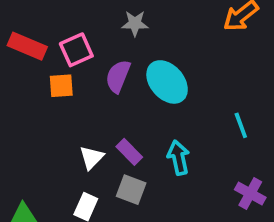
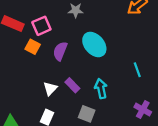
purple semicircle: (118, 76) -> (60, 51), moved
orange square: (61, 86) -> (33, 47), turned 32
gray square: (131, 190) -> (87, 114), moved

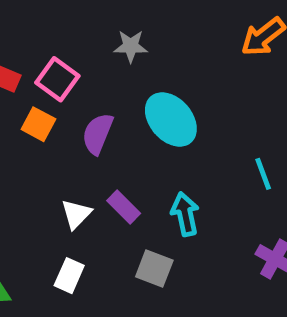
pink square: (41, 26) -> (57, 79), turned -30

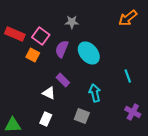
purple semicircle: (98, 134) -> (62, 49), moved
purple rectangle: (124, 207) -> (63, 80), moved
white triangle: (76, 214) -> (49, 93), turned -48

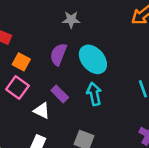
pink square: (41, 36) -> (17, 88), moved
cyan arrow: (95, 93) -> (94, 94), moved

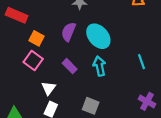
white triangle: (42, 111) -> (49, 88), moved, turned 40

